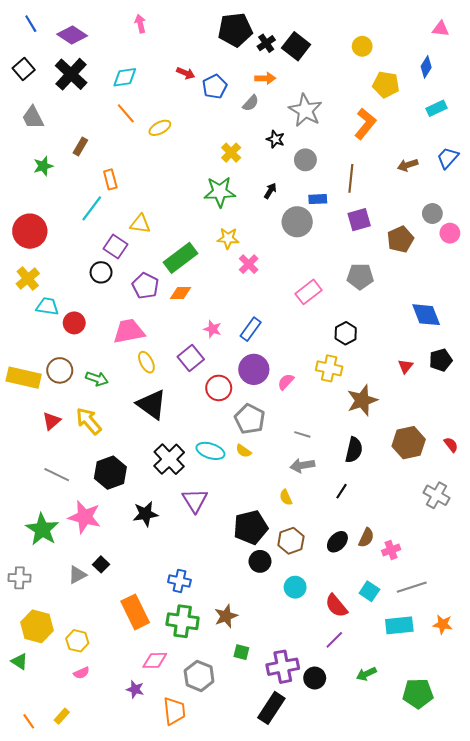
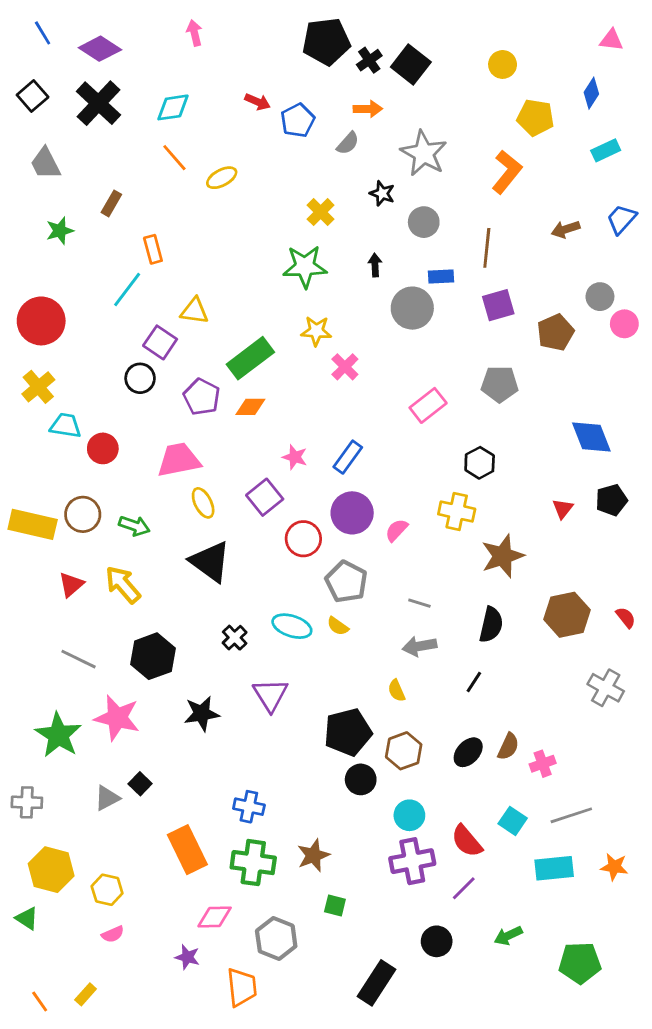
black arrow: (270, 191) -> (375, 265), turned -35
black cross: (169, 459) -> (235, 638), size x0.6
purple cross: (283, 667) -> (412, 861), moved

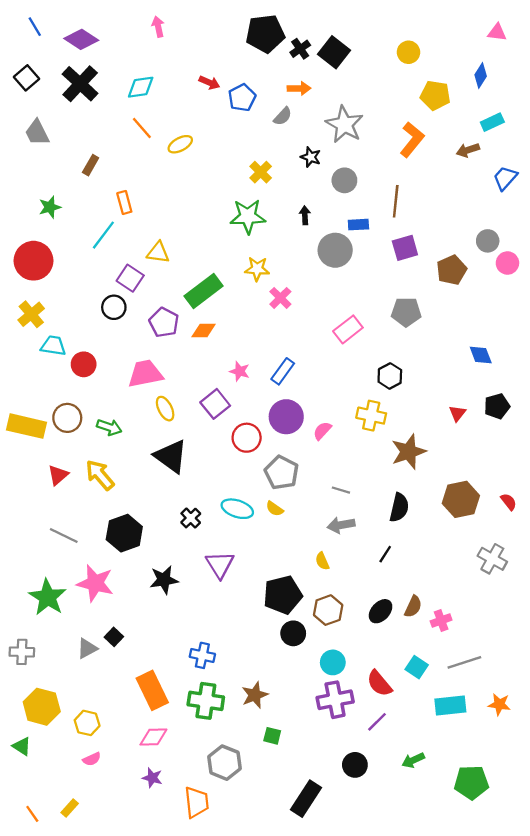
brown arrow: (566, 229) -> (468, 150), moved
green star: (60, 231) -> (50, 207), moved
blue diamond: (591, 437) -> (481, 355), size x0.7
pink diamond: (215, 917) -> (153, 737), moved

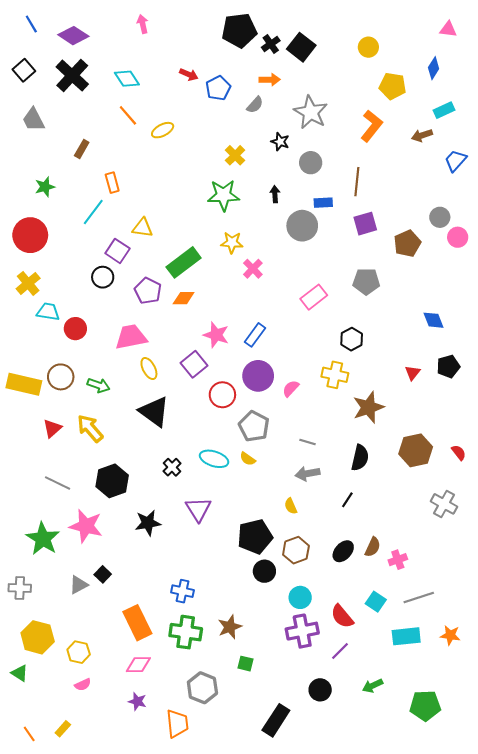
cyan diamond: (141, 87) -> (127, 79), turned 65
pink star: (240, 371) -> (216, 335), size x1.4

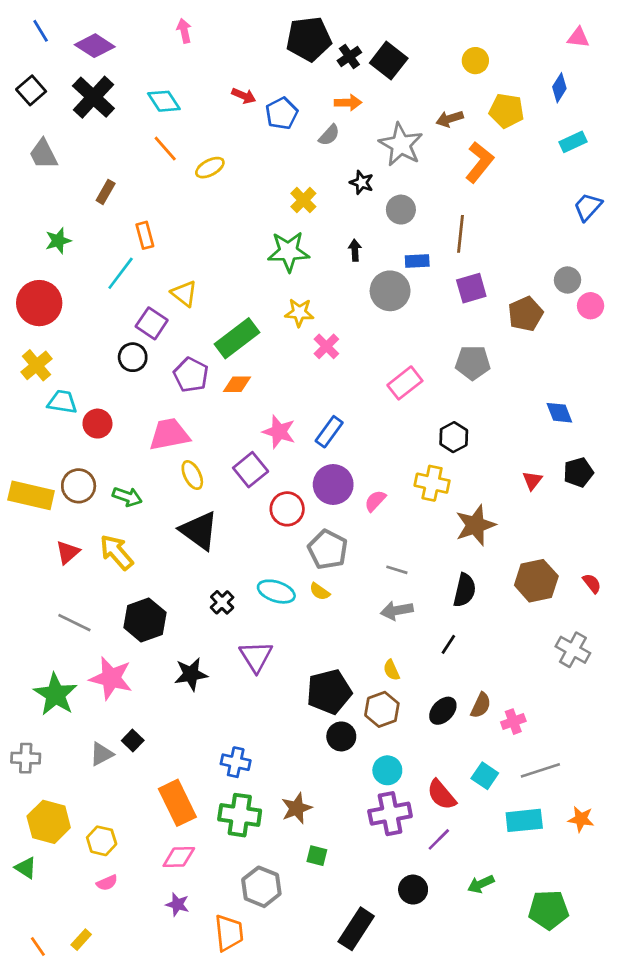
brown arrow: (422, 135) -> (450, 119), moved
yellow triangle: (143, 228) -> (184, 294), turned 30
yellow semicircle: (291, 506) -> (391, 670), moved

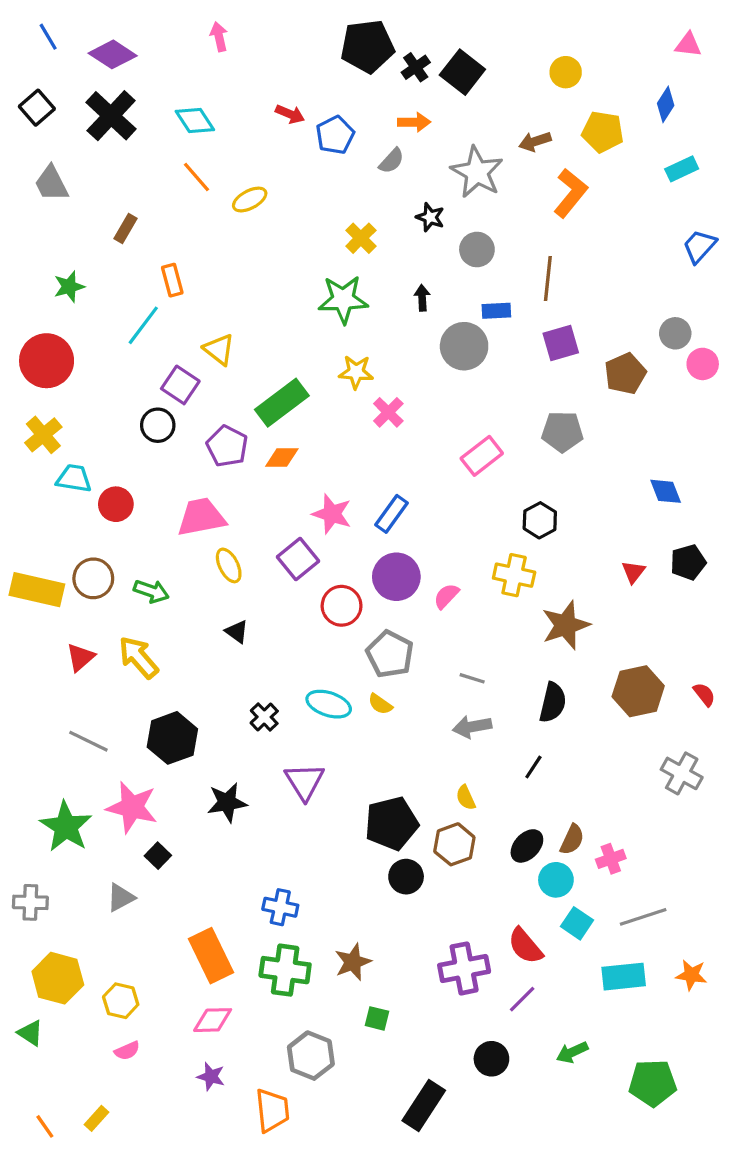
black triangle: (199, 531) -> (237, 632), size x0.5
black square: (133, 741) -> (158, 856), moved
cyan circle: (387, 770) -> (556, 880), moved

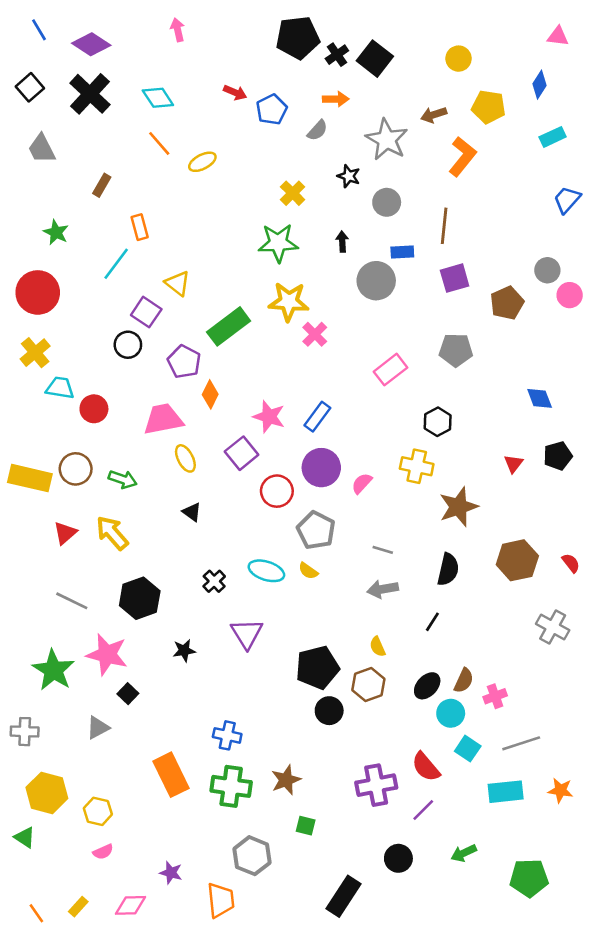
green star: (69, 287) -> (56, 232), turned -30
yellow star: (356, 372) -> (289, 302), size x1.4
orange diamond: (282, 457) -> (210, 394), moved, turned -64
black star: (227, 802) -> (184, 651), size x0.7
pink diamond: (213, 1020) -> (131, 905), moved

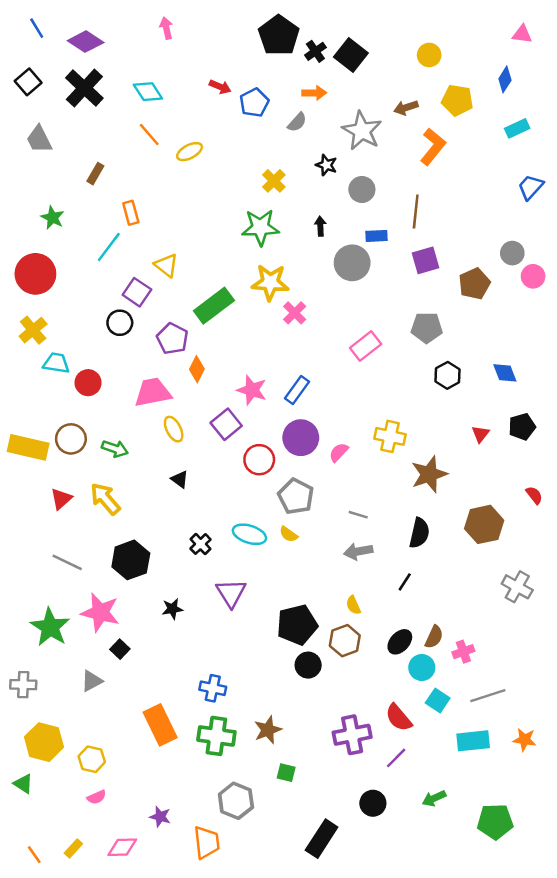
black pentagon: (298, 38) -> (279, 35), turned -30
black hexagon: (438, 422) -> (447, 375), moved
red semicircle: (571, 563) -> (534, 495), moved

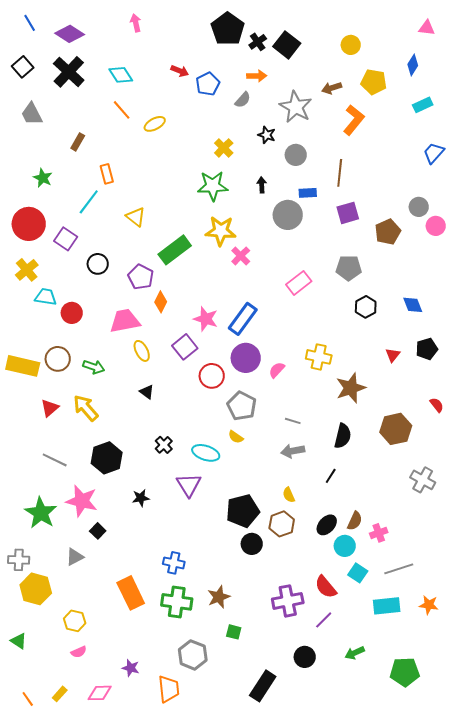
purple square: (137, 292) -> (66, 239), moved
blue rectangle: (297, 390) -> (243, 319), size x1.4
cyan ellipse: (249, 534) -> (206, 453), moved
yellow hexagon: (44, 742) -> (36, 589), moved

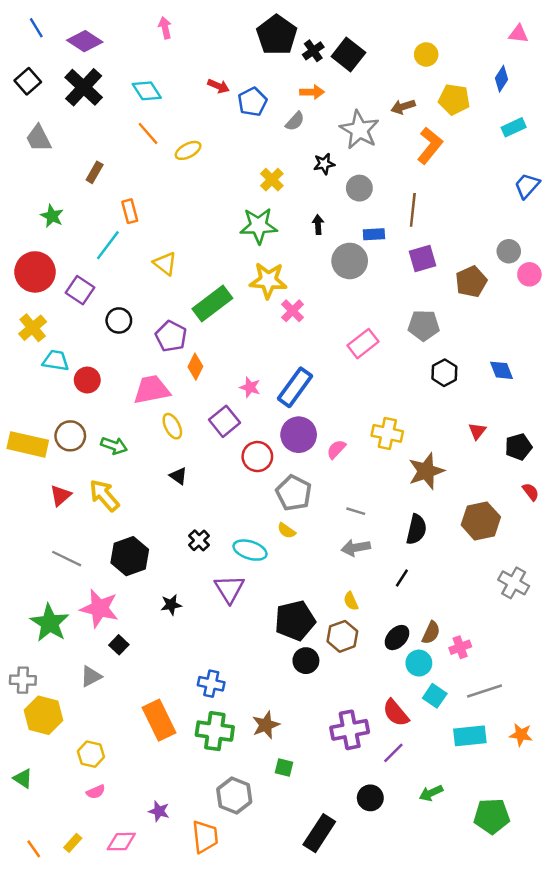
black star: (267, 135) -> (324, 164), turned -30
pink star: (206, 319) -> (250, 387), size x0.7
black pentagon: (427, 349) -> (518, 447), moved

